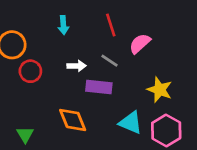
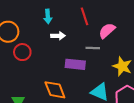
gray line: (110, 61) -> (93, 48), moved, turned -32
white arrow: (77, 66) -> (58, 36), moved

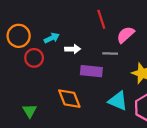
cyan arrow: (48, 16) -> (52, 38), moved, turned -112
white arrow: (58, 36) -> (73, 49), moved

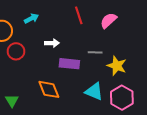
pink semicircle: (126, 35) -> (108, 21), moved
cyan arrow: (52, 38) -> (31, 18), moved
gray line: (110, 53) -> (95, 52), moved

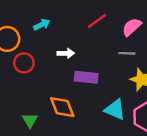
red line: (79, 15) -> (97, 21), turned 72
gray line: (95, 52) -> (127, 53), moved
green triangle: (12, 101) -> (30, 120), moved

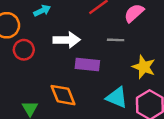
white arrow: (66, 53) -> (67, 40), size x1.5
gray line: (127, 53) -> (116, 40), moved

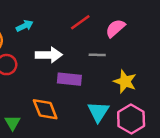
cyan triangle: (117, 97) -> (98, 112), turned 40

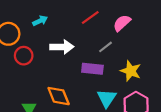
gray line: (97, 55) -> (106, 47), turned -40
purple rectangle: (69, 79) -> (92, 69), moved

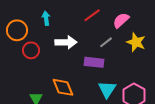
cyan arrow: (40, 21) -> (46, 18), turned -72
yellow star: (131, 71) -> (136, 42), moved

